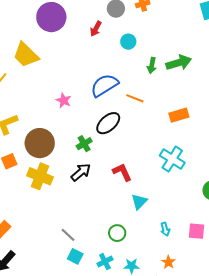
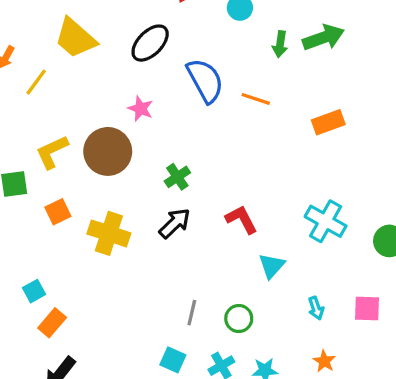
blue semicircle: (104, 85) -> (205, 80), turned 96
black ellipse: (108, 123) -> (150, 43), moved
brown circle: (40, 143) -> (108, 151), moved
cyan cross: (172, 159) -> (326, 221), moved
gray line: (68, 235) -> (192, 313), moved, turned 63

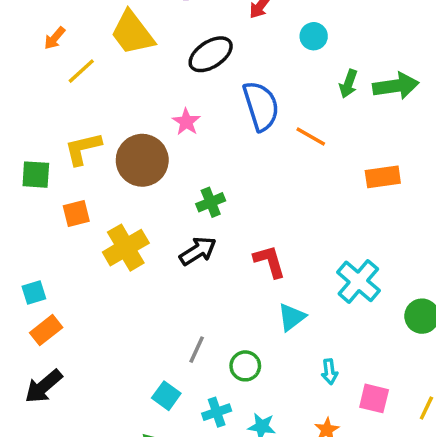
yellow cross: (109, 233) -> (126, 248), turned 30
pink square: (367, 308) -> (374, 398), moved

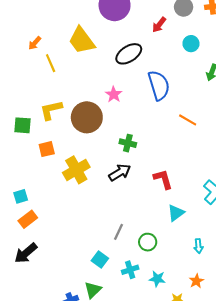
yellow line: (81, 71) -> (51, 63), turned -72
orange line: (311, 136) -> (188, 120), moved
green cross: (211, 202) -> (128, 143), turned 35

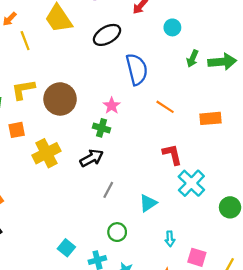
pink star: (114, 94) -> (112, 106), moved
red L-shape: (163, 179) -> (172, 154), moved
gray line: (118, 232) -> (108, 190), moved

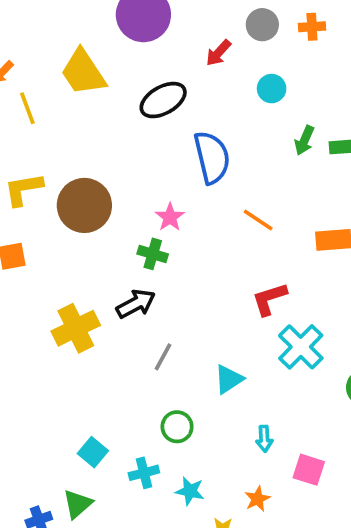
yellow cross: (46, 153) -> (76, 328), moved
red L-shape: (172, 154) -> (269, 299), turned -95

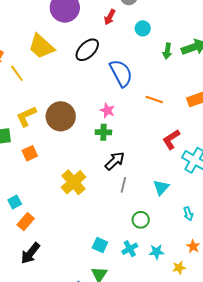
black arrow: (136, 304) -> (115, 161), moved

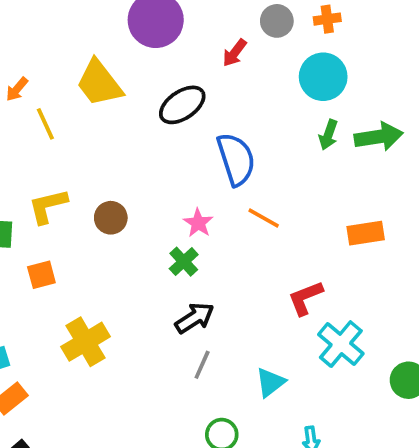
cyan circle: (143, 28) -> (323, 77), moved, size x1.6
orange line: (154, 100) -> (264, 218), moved
brown circle: (61, 116) -> (111, 218), size x0.6
green cross: (103, 132) -> (184, 262), turned 35
yellow cross: (73, 182) -> (86, 342), moved

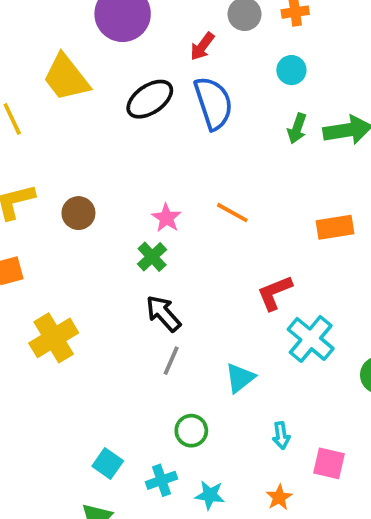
cyan circle: (323, 77) -> (291, 70), size x0.6
blue semicircle: (236, 159) -> (213, 103), moved
black arrow: (195, 318) -> (163, 313), turned -99

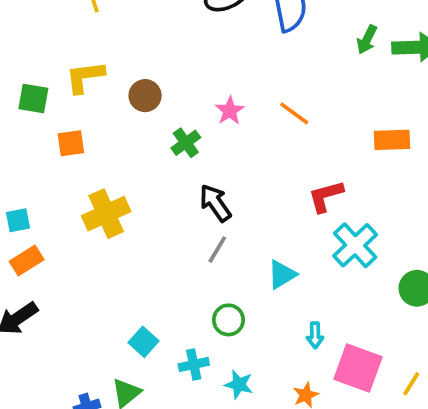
green cross: (152, 257) -> (186, 143), moved
pink square: (329, 463) -> (358, 368), size x1.5

